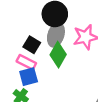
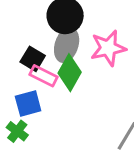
pink rectangle: (26, 62) -> (43, 76), moved

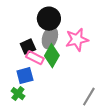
black square: (33, 59) -> (28, 47), turned 35

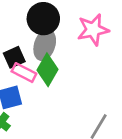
pink star: (77, 40) -> (93, 30), moved

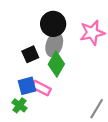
pink rectangle: (24, 73) -> (41, 88), moved

